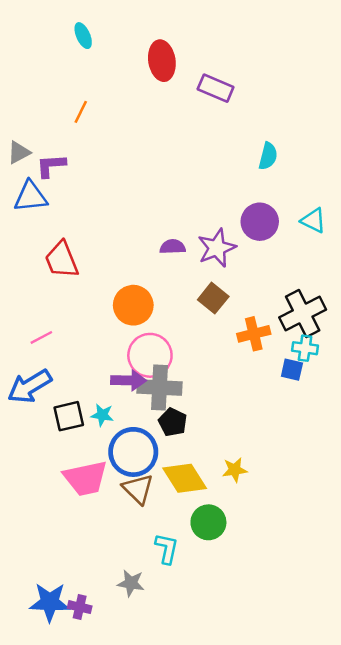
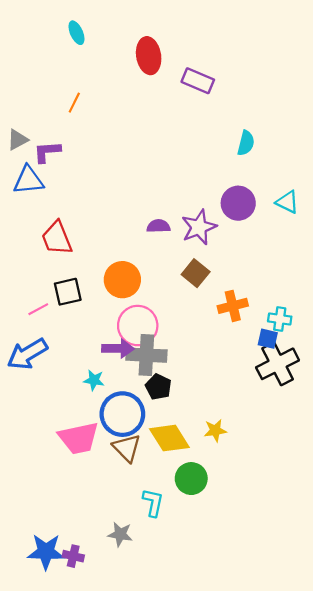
black cross: (303, 314) -> (278, 364), moved
black square: (69, 416) -> (68, 292), moved

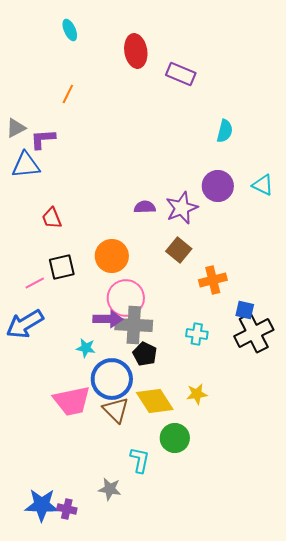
red trapezoid: (57, 238) -> (52, 218), size x0.7
cyan cross: (280, 319) -> (197, 334), moved

